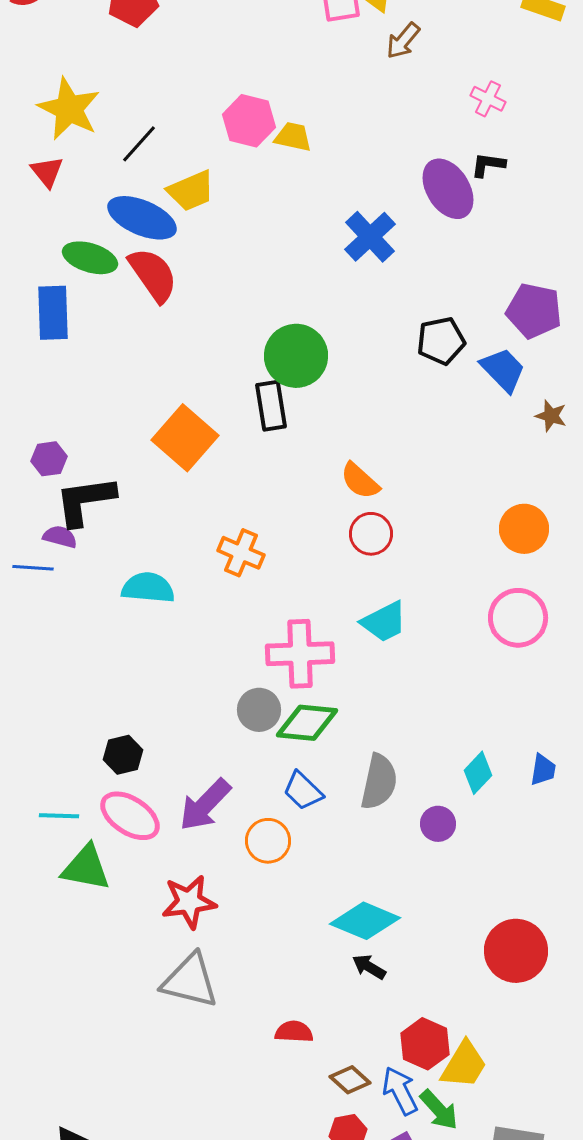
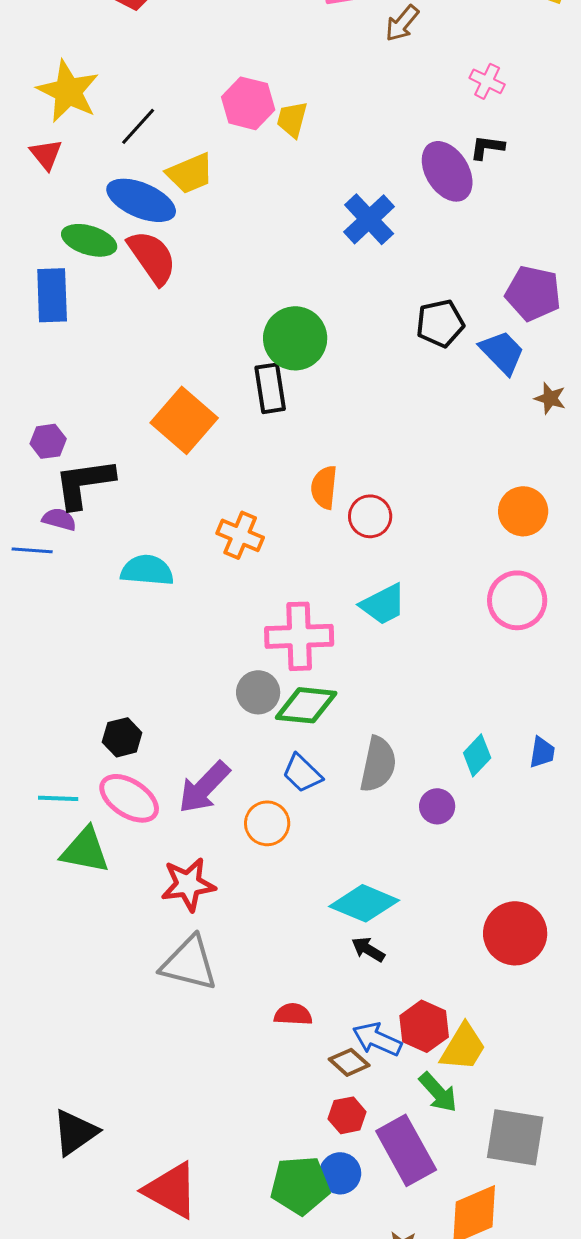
yellow trapezoid: (293, 137) -> (292, 119), turned -87
orange semicircle: (360, 481) -> (324, 487), moved, turned 54
blue arrow: (400, 1091) -> (377, 1039), moved, turned -39

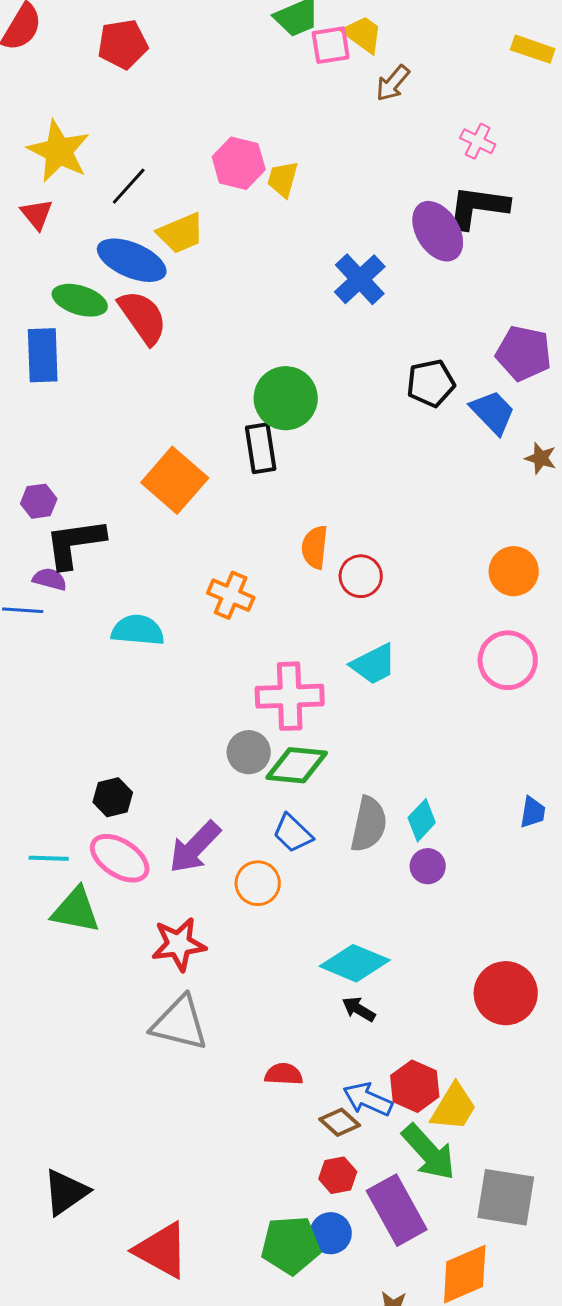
black L-shape: (487, 147) -> (478, 207), size x1.8
cyan diamond: (477, 755) -> (422, 820), moved
green arrow: (438, 1092) -> (429, 1152), size x1.4

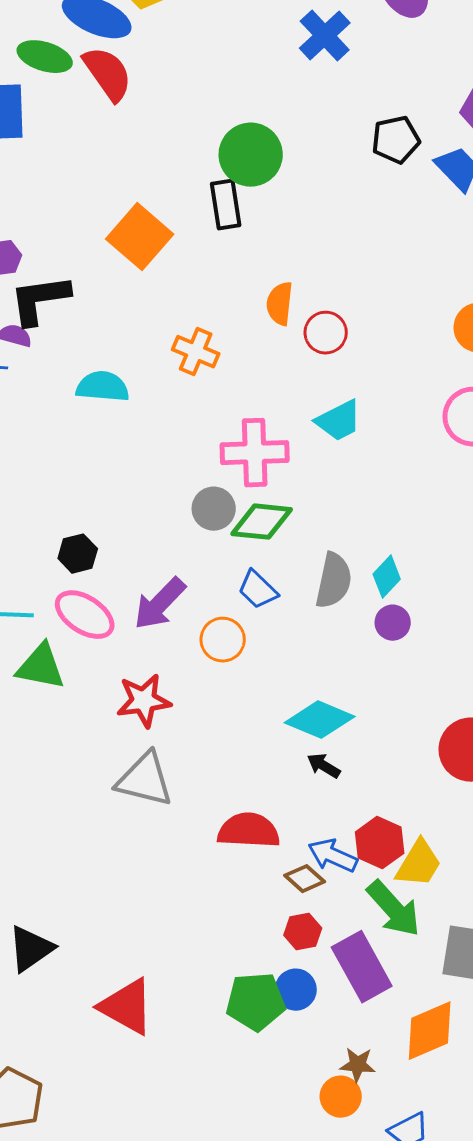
red semicircle: (284, 1074) -> (249, 831), size x1.6

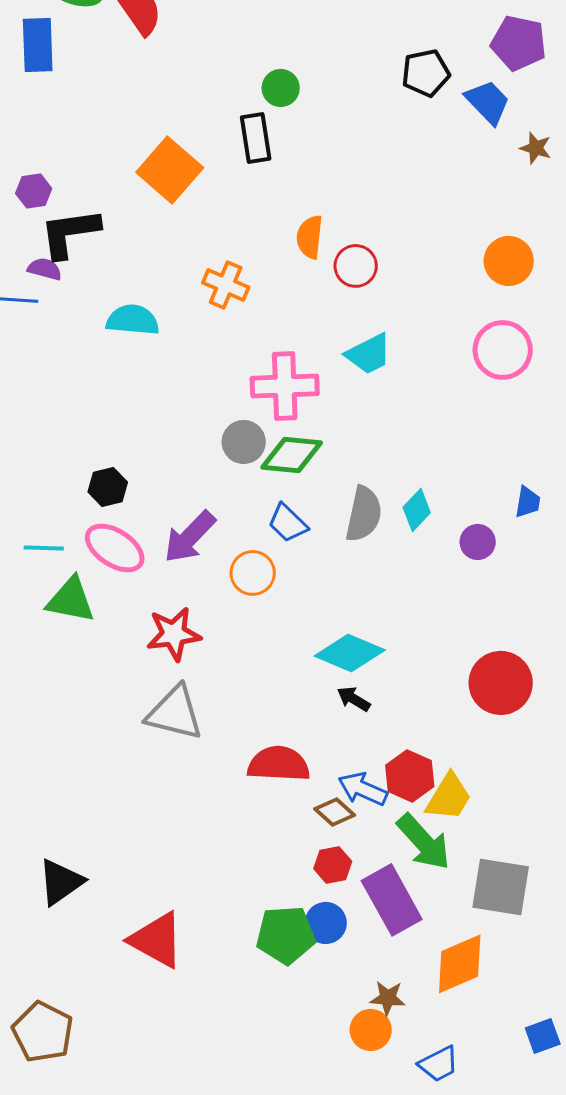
green circle: (251, 155) -> (281, 88), size x0.6
purple circle: (393, 623) -> (478, 542), moved

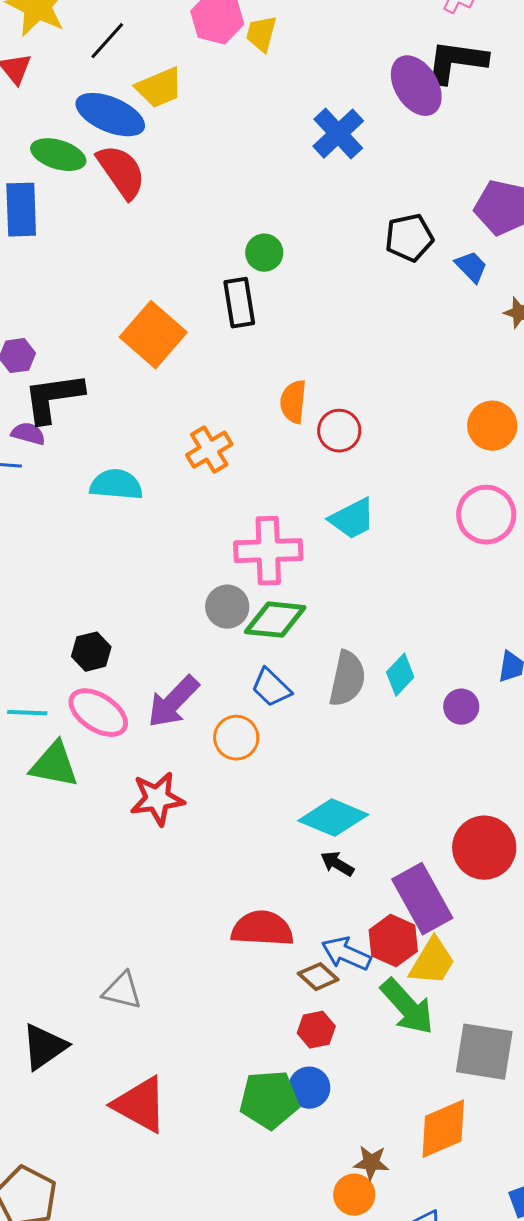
blue trapezoid: (488, 102) -> (471, 267), size x0.7
orange cross: (226, 285) -> (209, 450), turned 36
gray triangle: (175, 713) -> (122, 991), moved, size x0.7
purple rectangle: (392, 900) -> (422, 899), moved

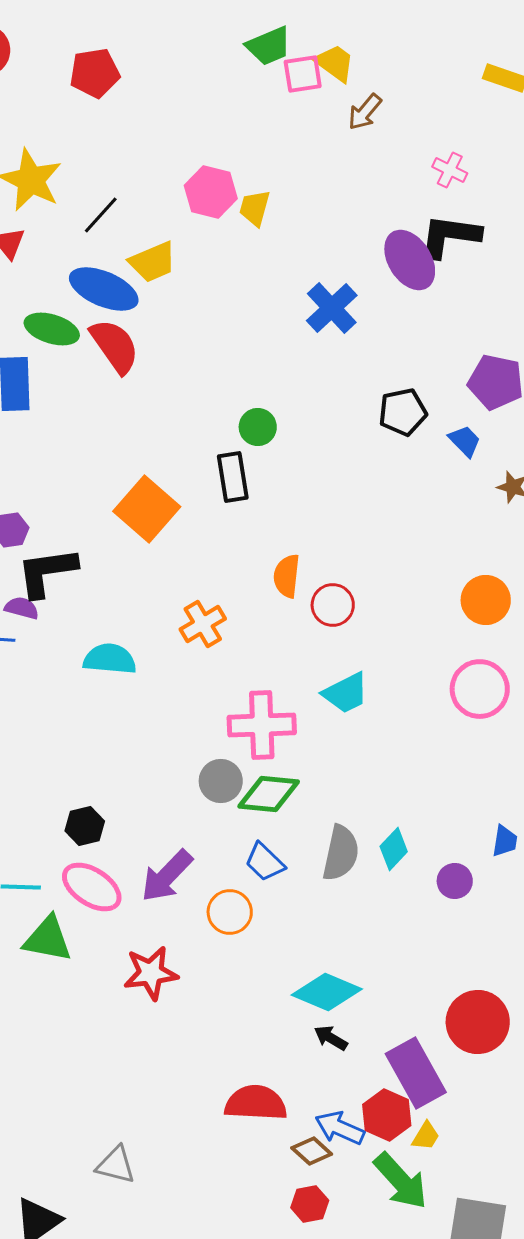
yellow trapezoid: (432, 962) -> (426, 1136), size x0.6

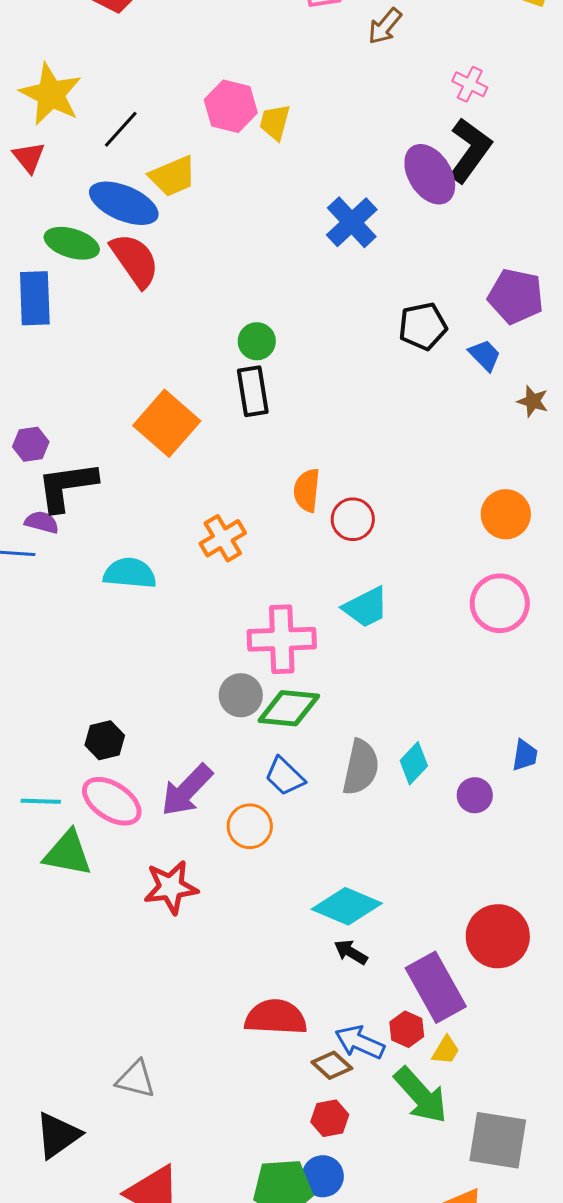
black L-shape: (450, 236) -> (470, 150), turned 118
green circle: (258, 427) -> (257, 341), moved
red hexagon: (387, 1115) -> (407, 1029), size x0.7

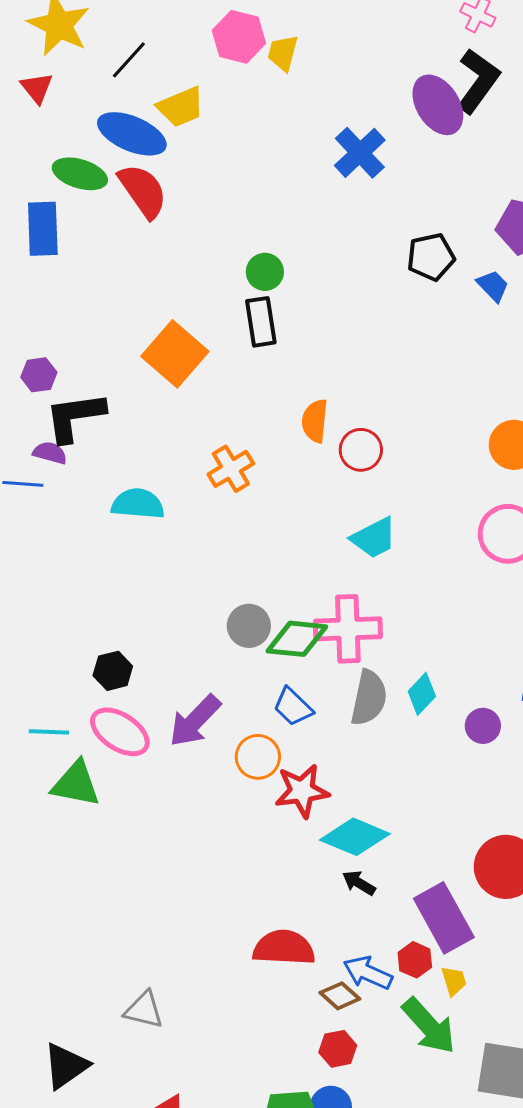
pink cross: (282, 639) -> (348, 629), moved
red star: (171, 887) -> (302, 791), moved
yellow trapezoid: (446, 1050) -> (454, 981), turned -48

